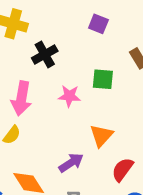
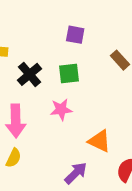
green square: (103, 79) -> (69, 73), moved
orange triangle: (101, 136) -> (100, 141), turned -35

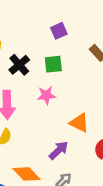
purple square: (75, 35) -> (59, 31), turned -35

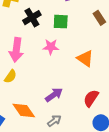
orange triangle: (79, 123) -> (85, 58), moved

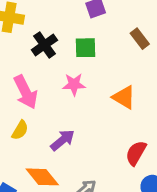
pink arrow: (16, 50) -> (26, 92), turned -30
purple arrow: (54, 95) -> (63, 140), moved

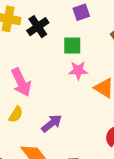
black cross: (44, 45) -> (38, 27), moved
pink star: (74, 84) -> (78, 70), moved

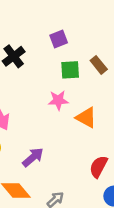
green square: (72, 46) -> (70, 70), moved

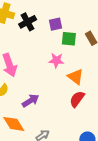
purple square: (59, 39) -> (56, 24), moved
red semicircle: (98, 167) -> (77, 99), moved

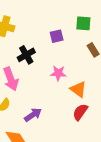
black cross: (28, 22) -> (26, 55), moved
green square: (69, 39) -> (83, 23), moved

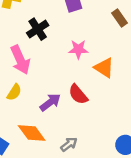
red semicircle: (80, 112) -> (78, 94), moved, turned -72

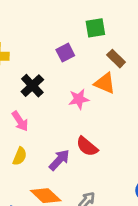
pink arrow: (20, 60) -> (20, 121), size x0.7
orange triangle: (104, 68) -> (105, 83), moved

